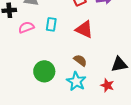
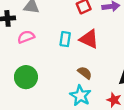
cyan rectangle: (51, 24) -> (65, 39), moved
green circle: (44, 71) -> (26, 77), moved

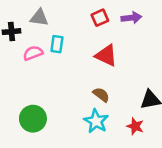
cyan rectangle: (65, 39) -> (57, 44), moved
green circle: (26, 77) -> (33, 119), moved

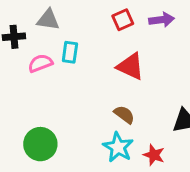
red star: (135, 126) -> (154, 155), moved

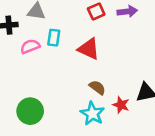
red triangle: (131, 66) -> (89, 49), moved
red star: (154, 155) -> (121, 105), moved

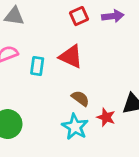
cyan rectangle: (54, 38) -> (37, 66), moved

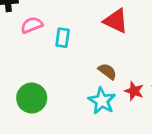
red triangle: (71, 57) -> (116, 21), moved

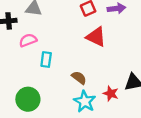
cyan rectangle: (63, 38) -> (46, 59), moved
brown semicircle: (107, 71) -> (79, 78), moved

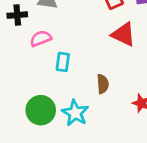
brown semicircle: (79, 78) -> (103, 84), turned 49
cyan star: (85, 101) -> (75, 113), moved

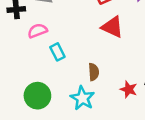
cyan rectangle: (63, 62) -> (57, 52), turned -35
cyan star: (75, 113) -> (82, 98), moved

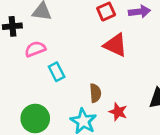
red star: (129, 89) -> (118, 112), moved

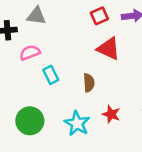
brown semicircle: (95, 93) -> (89, 83), moved

